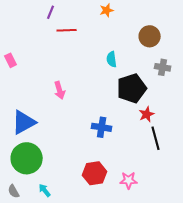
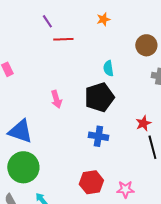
purple line: (51, 12) -> (47, 21), turned -56
black pentagon: (132, 88) -> (99, 97), moved
blue triangle: (24, 122) -> (20, 131), turned 48

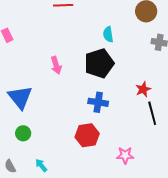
blue triangle: (20, 131) -> (20, 97), turned 32
green circle: (23, 167) -> (23, 133), size x0.5
red hexagon: (91, 182) -> (87, 135), moved

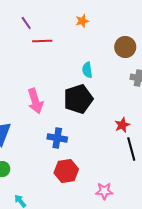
pink arrow: (56, 65) -> (35, 101), size x1.4
blue cross: (98, 102) -> (57, 138), moved

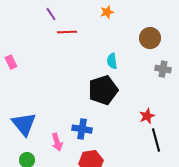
pink arrow: (35, 101) -> (57, 142), moved, size x0.7

